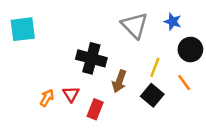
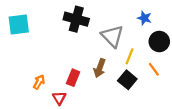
gray triangle: (135, 25) -> (112, 36), moved
black cross: (91, 58) -> (76, 19), moved
red triangle: (71, 94) -> (59, 98), moved
red rectangle: (95, 109) -> (73, 78), moved

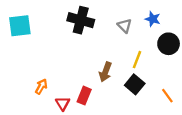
gray triangle: (112, 36) -> (125, 26), moved, size x0.6
orange line: (154, 69) -> (167, 96), moved
red rectangle: (73, 78) -> (84, 96), moved

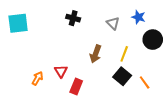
black cross: (81, 20) -> (73, 18), size x0.6
brown arrow: (105, 72) -> (96, 54), moved
orange line: (167, 96) -> (145, 82), moved
red triangle: (63, 103) -> (61, 71), moved

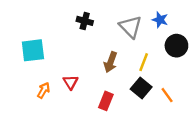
cyan square: (18, 23) -> (33, 50), moved
gray triangle: (113, 23) -> (131, 27), size x1.5
red rectangle: (76, 86) -> (106, 101), moved

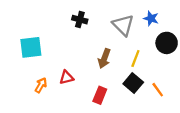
red triangle: (71, 82) -> (66, 77), turned 48

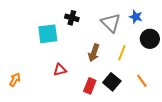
cyan square: (31, 47) -> (48, 34), moved
black square: (133, 83) -> (112, 82), moved
orange arrow: (41, 85) -> (15, 80), moved

